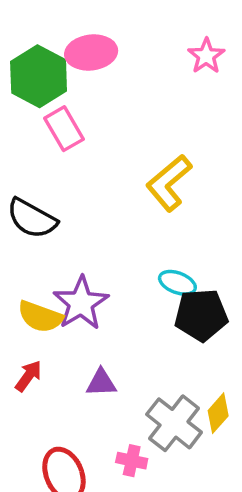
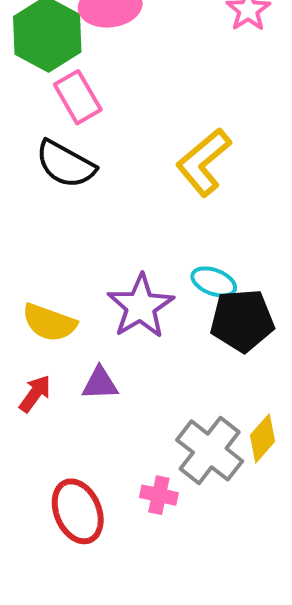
black semicircle: (32, 218) -> (65, 164), moved
purple star: (81, 303) -> (141, 306), moved
purple triangle: (101, 383) -> (100, 383), moved

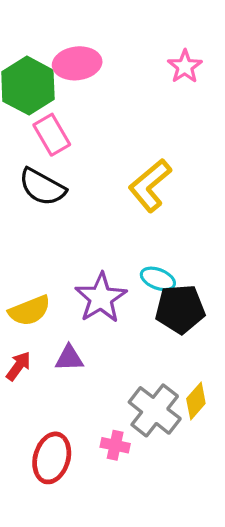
yellow semicircle: (49, 323) -> (30, 311), turned -42
red ellipse: (78, 511) -> (52, 458), turned 39

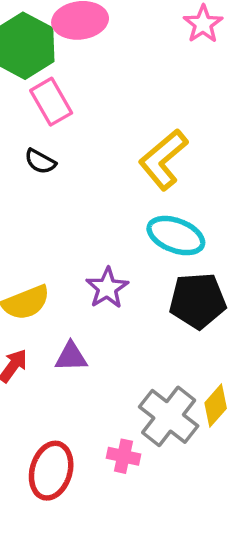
black semicircle: (42, 187) -> (40, 161), size x0.6
cyan ellipse: (158, 279) -> (176, 236), moved, size x1.4
purple star: (101, 298) -> (107, 288), size x0.7

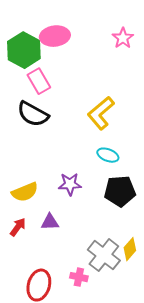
black semicircle: (40, 161) -> (33, 114), size x1.8
cyan ellipse: (176, 236) -> (108, 155), size x0.7
purple star: (107, 288) -> (70, 184), turned 30

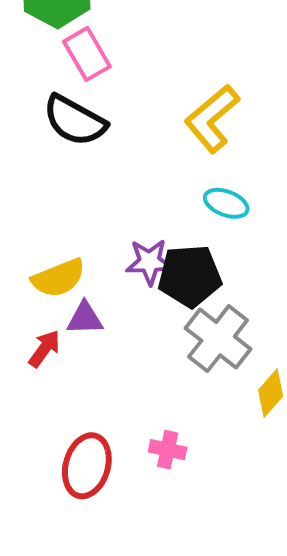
black pentagon: (120, 191) -> (190, 276), moved
purple triangle: (50, 222) -> (85, 318), moved
gray cross: (104, 255) -> (218, 339), moved

